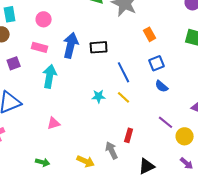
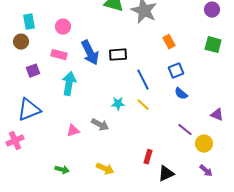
blue arrow: (71, 45) -> (90, 53), turned 140
red rectangle: (129, 135) -> (148, 157), moved
gray arrow: (112, 150) -> (100, 125), moved, turned 144

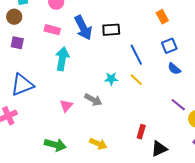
purple square: (33, 71) -> (17, 43), moved, turned 32
pink triangle: (73, 131) -> (66, 106), turned -32
green arrow: (62, 170) -> (55, 145), size x1.5

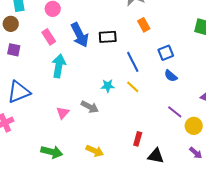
orange rectangle: (162, 17) -> (144, 25), moved
pink rectangle: (52, 30) -> (49, 37), turned 42
black triangle: (159, 149) -> (156, 156), turned 36

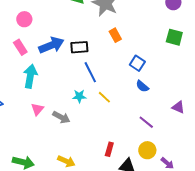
blue arrow: (80, 35) -> (51, 45), turned -85
blue square: (166, 53) -> (137, 63), turned -35
blue line: (133, 62) -> (90, 72), moved
pink triangle: (63, 113) -> (37, 109), moved
yellow circle: (194, 126) -> (147, 150), moved

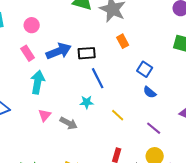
yellow line: (104, 97) -> (118, 115), moved

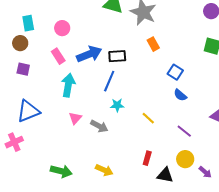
blue line: (98, 78) -> (109, 81), moved, turned 50

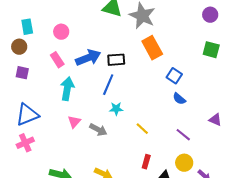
orange rectangle: (153, 44) -> (152, 48), size x1.6
yellow line: (148, 118) -> (142, 129), moved
pink cross: (14, 142) -> (25, 143), moved

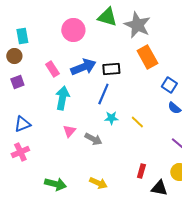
pink circle: (61, 32) -> (73, 30), moved, size x1.5
purple square: (22, 73) -> (17, 82), turned -32
blue triangle: (27, 115) -> (22, 124), size x0.7
yellow line: (142, 129) -> (137, 122), moved

